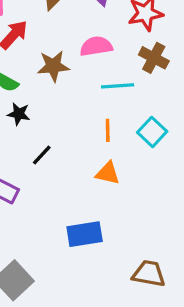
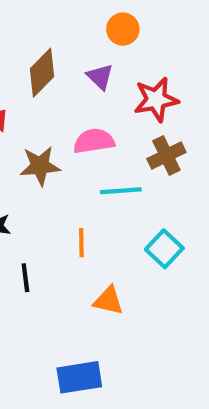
brown cross: (154, 58) -> (166, 156), turned 36
orange line: (108, 130) -> (81, 243), moved
black line: (42, 155) -> (25, 278), turned -50

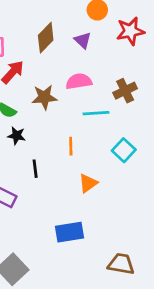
red star: (156, 100) -> (130, 31), moved
orange triangle: (108, 301) -> (88, 183), turned -48

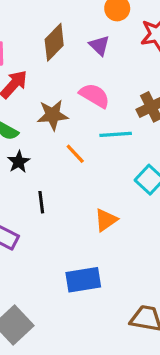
pink semicircle: (79, 81) -> (95, 96), turned 40
black star: (17, 136) -> (19, 162), turned 30
orange line: (71, 146) -> (75, 154), moved, turned -42

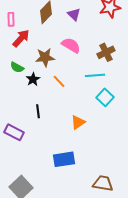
cyan line: (116, 134) -> (95, 75), moved
black star: (19, 162) -> (33, 79), moved

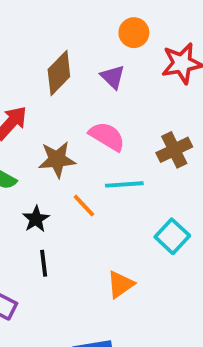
cyan line: (95, 75) -> (124, 184), moved
black star: (33, 79) -> (36, 219), moved

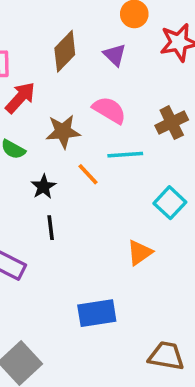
orange triangle: (120, 284) -> (140, 253), moved

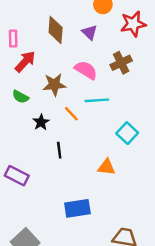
brown diamond: (65, 51) -> (56, 30), turned -40
brown cross: (172, 123) -> (121, 63), moved
black line: (51, 228) -> (59, 150), moved
orange triangle: (140, 253) -> (107, 167), turned 42

